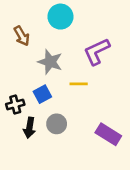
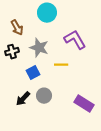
purple L-shape: (97, 51) -> (75, 40), turned 85
black cross: (15, 104) -> (12, 52), moved
black arrow: (29, 128) -> (23, 99), turned 35

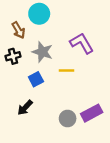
cyan circle: (47, 13) -> (39, 14), moved
gray circle: (44, 96) -> (68, 118), moved
purple rectangle: (84, 104) -> (92, 113), turned -60

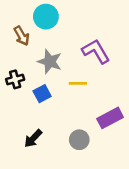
black cross: (13, 56) -> (15, 79), moved
black arrow: (25, 108) -> (33, 138), moved
purple rectangle: (92, 113) -> (110, 118), moved

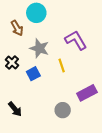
black cross: (15, 79) -> (12, 63), turned -32
yellow line: (78, 83) -> (62, 66), turned 72
black arrow: (33, 138) -> (15, 109), moved, turned -84

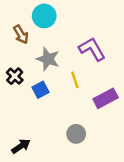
purple rectangle: (87, 93) -> (106, 98), moved
black arrow: (15, 109) -> (21, 146), moved, turned -84

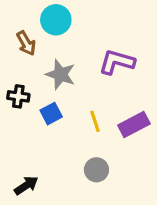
purple L-shape: (92, 49) -> (117, 62), turned -44
black cross: (15, 76) -> (18, 96), turned -35
yellow line: (75, 80) -> (95, 121), moved

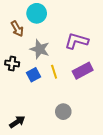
yellow line: (95, 121) -> (54, 72), moved
purple rectangle: (134, 124) -> (83, 71), moved

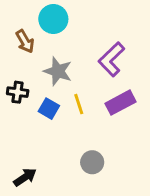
purple L-shape: (77, 41) -> (112, 59), turned -60
blue square: (34, 75) -> (49, 109), turned -32

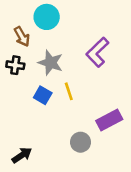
black cross: (18, 92) -> (15, 65), moved
purple rectangle: (121, 103) -> (109, 120), moved

